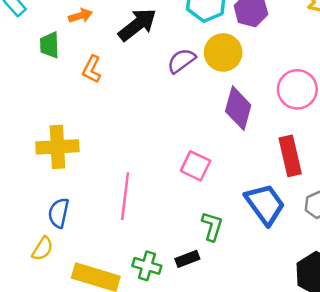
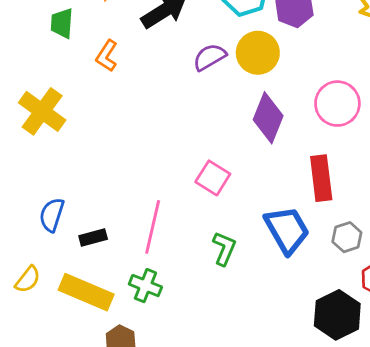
yellow cross: (57, 147) -> (42, 111), moved, turned 33
pink line: (125, 196) -> (153, 227), moved
yellow semicircle: (43, 249) -> (28, 279), moved
black rectangle: (187, 259) -> (93, 238), moved

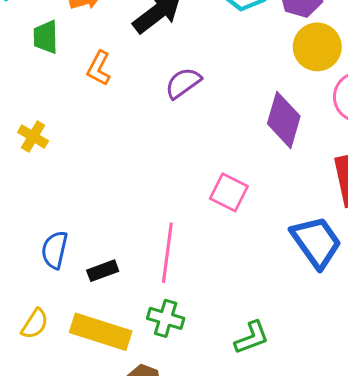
yellow circle: (258, 53) -> (317, 47), moved
purple semicircle: (210, 57) -> (183, 83), moved
yellow cross: (42, 111) -> (33, 137), size x0.6
green L-shape: (224, 249) -> (252, 338), moved, turned 52

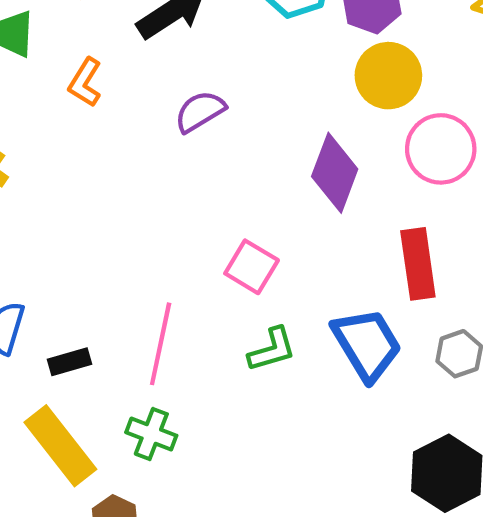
yellow rectangle: (101, 332) -> (60, 446), turned 30
green L-shape: (252, 338) -> (272, 350), moved

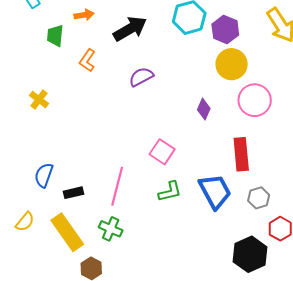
purple diamond: (335, 173) -> (204, 109), size x0.6

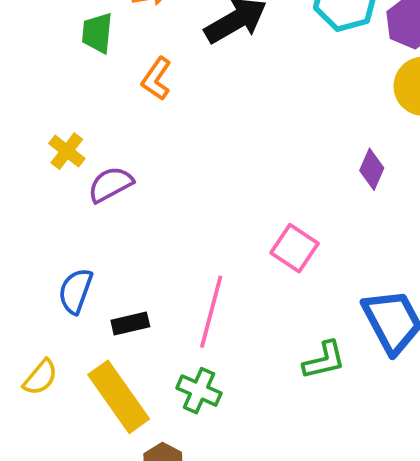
purple semicircle: (141, 77) -> (110, 184), moved
green L-shape: (170, 192) -> (324, 360), moved

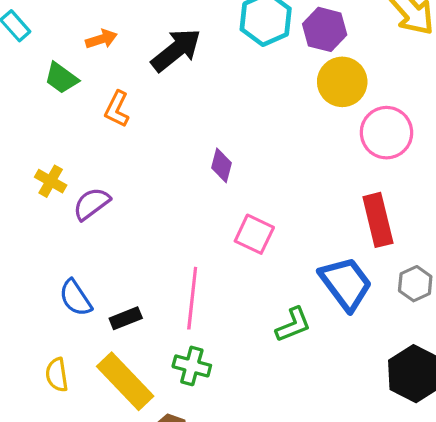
green trapezoid: (97, 33) -> (61, 78), turned -51
purple diamond: (372, 169) -> (221, 165), moved
blue semicircle: (75, 291) -> (76, 298), turned -45
yellow semicircle: (40, 377) -> (57, 375), turned 140

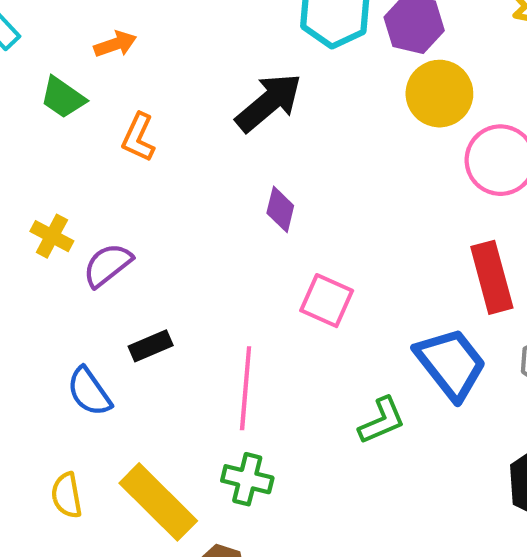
black arrow: (176, 50) -> (269, 102), moved
black rectangle: (126, 318) -> (151, 346), moved

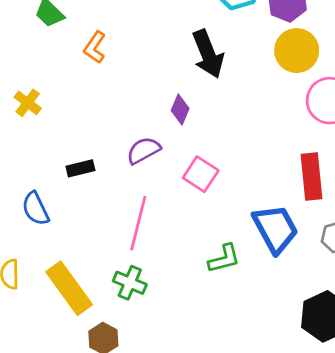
black arrow: (269, 102) -> (208, 54), moved, turned 99
purple semicircle: (107, 265) -> (144, 150), moved
black rectangle: (151, 346) -> (80, 168), moved

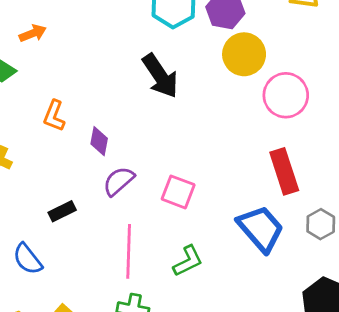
orange L-shape: (95, 47) -> (54, 116), moved
purple diamond: (180, 110) -> (99, 141), moved
green L-shape: (224, 259) -> (188, 261), moved

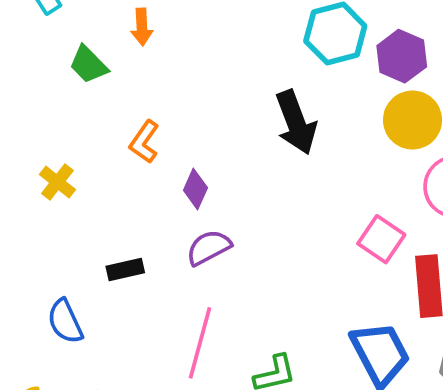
orange arrow: (33, 33) -> (142, 27), turned 96
pink square: (178, 192) -> (381, 239), moved

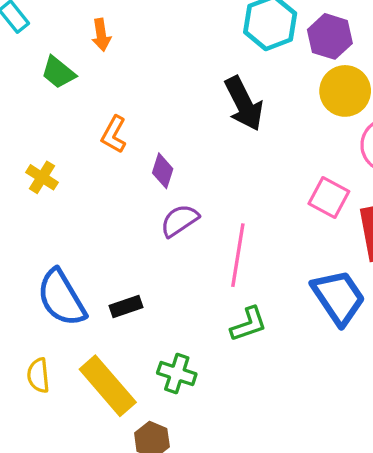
black rectangle: (125, 270) -> (126, 307), moved
blue semicircle: (65, 321) -> (61, 298), size x1.5
pink line: (200, 343) -> (238, 255), moved

